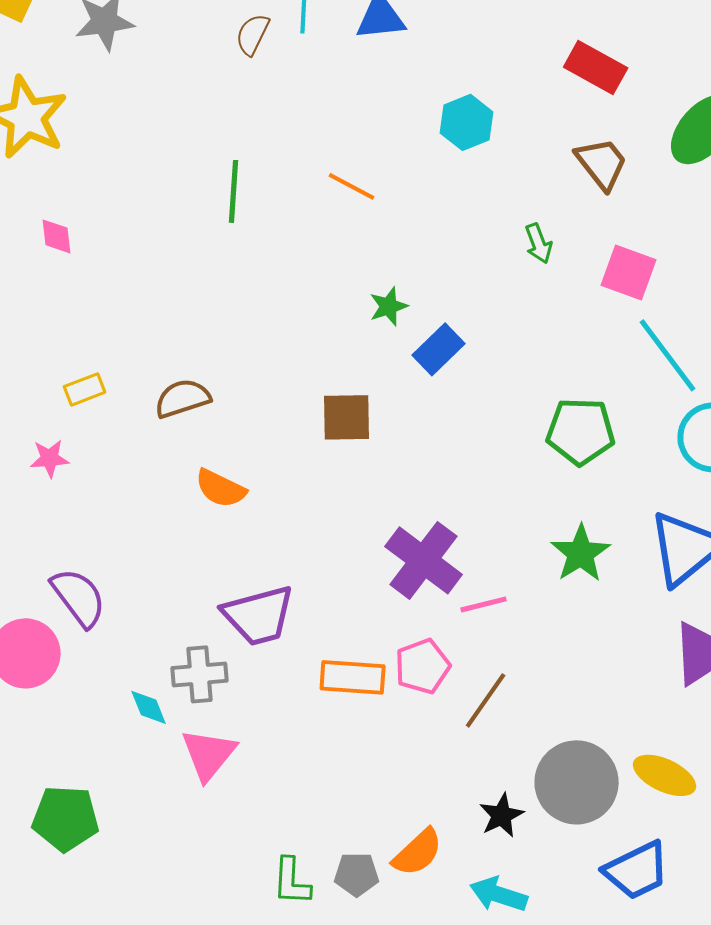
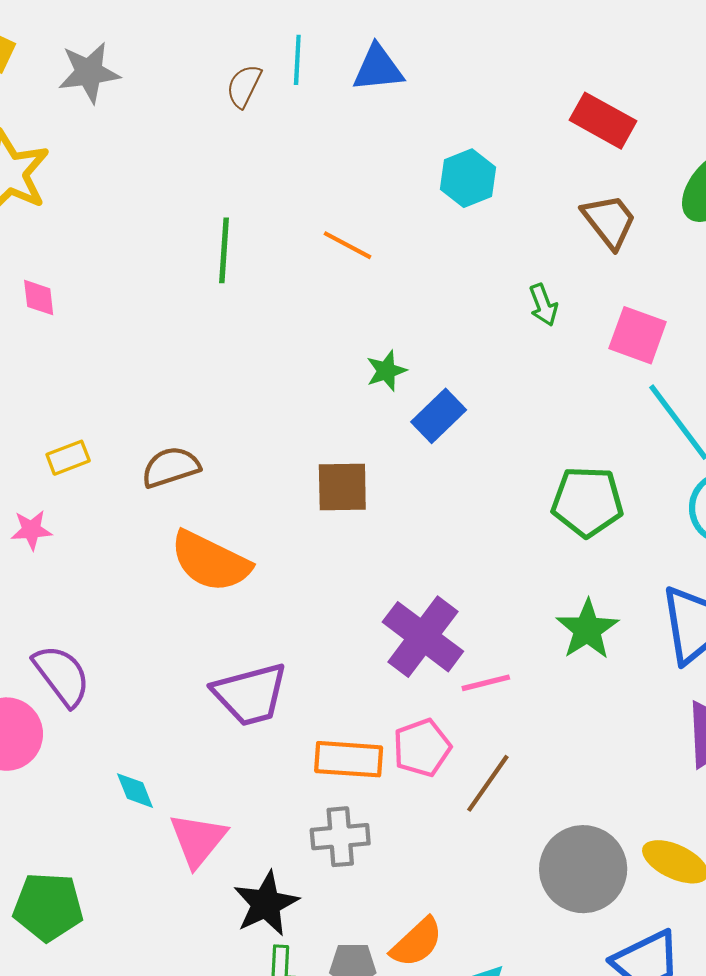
orange semicircle: (221, 488) -> (210, 561), size x1.5
gray cross: (200, 674) -> (340, 837), moved
black star: (502, 815) -> (266, 904), moved, size x1.4

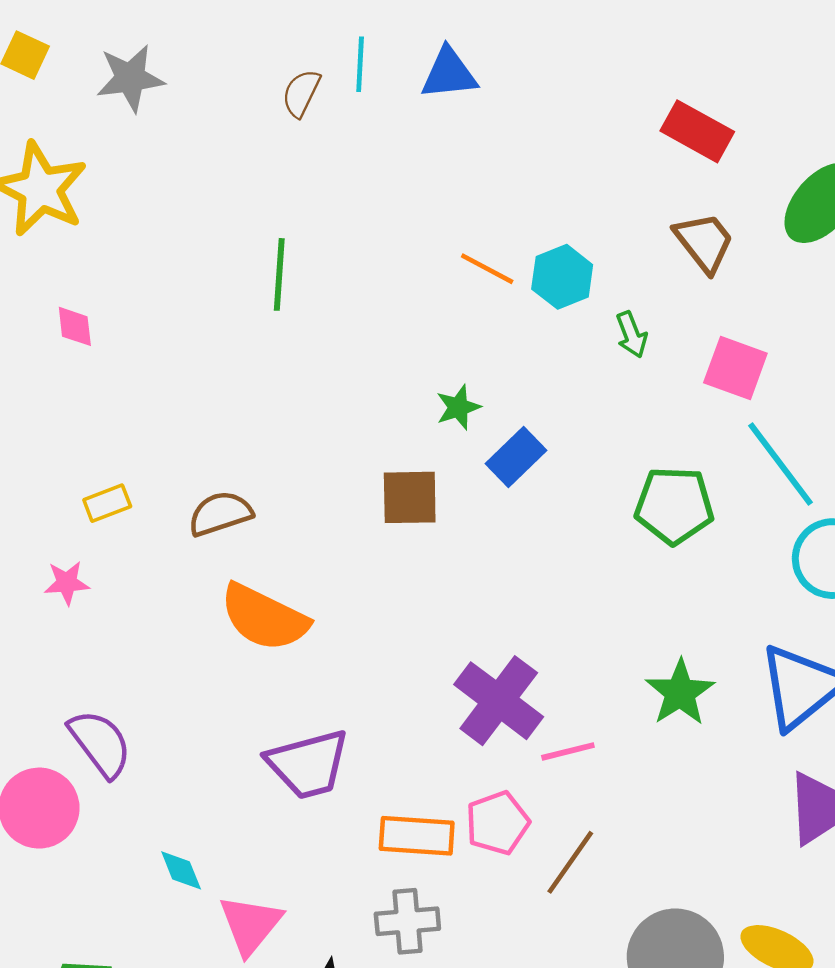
cyan hexagon: (468, 178) -> (562, 277), moved
orange line: (348, 245) -> (487, 269), moved
brown square: (342, 487) -> (410, 497), moved
green pentagon: (587, 502) -> (674, 505), moved

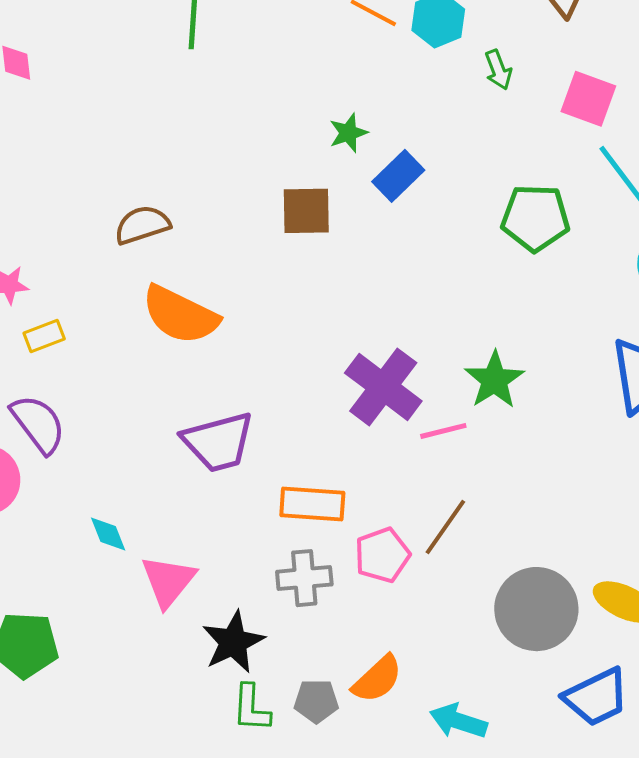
yellow rectangle: (107, 503) -> (44, 336), moved
green star: (680, 693) -> (494, 380), moved
pink pentagon: (498, 823) -> (382, 555), moved

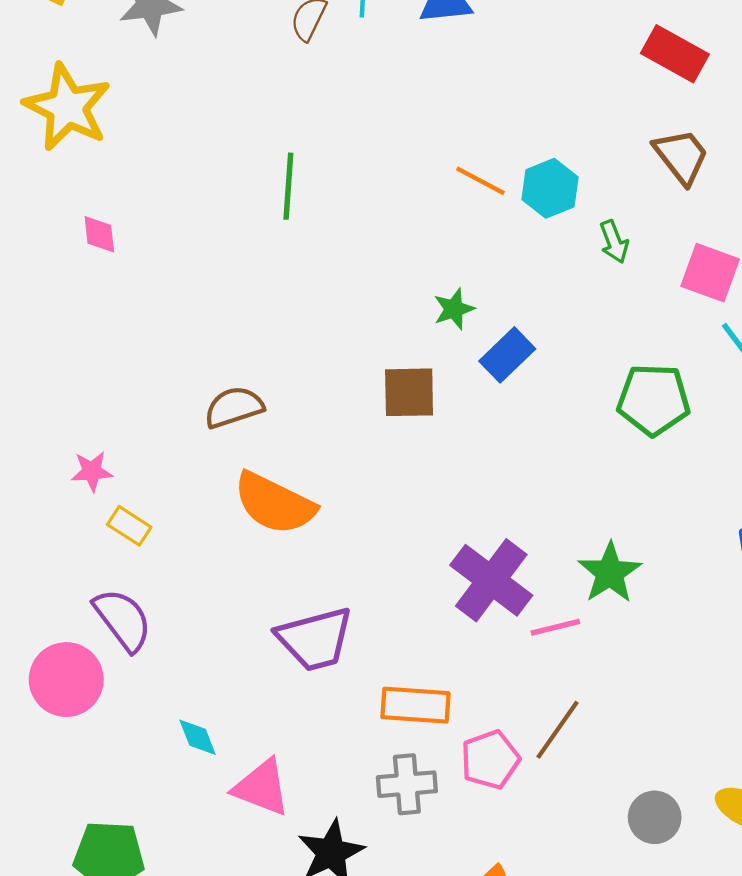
yellow rectangle: (44, 336) -> (129, 526), turned 54
pink triangle: (168, 581) -> (262, 787), turned -48
gray circle: (536, 609) -> (655, 817), size x0.6

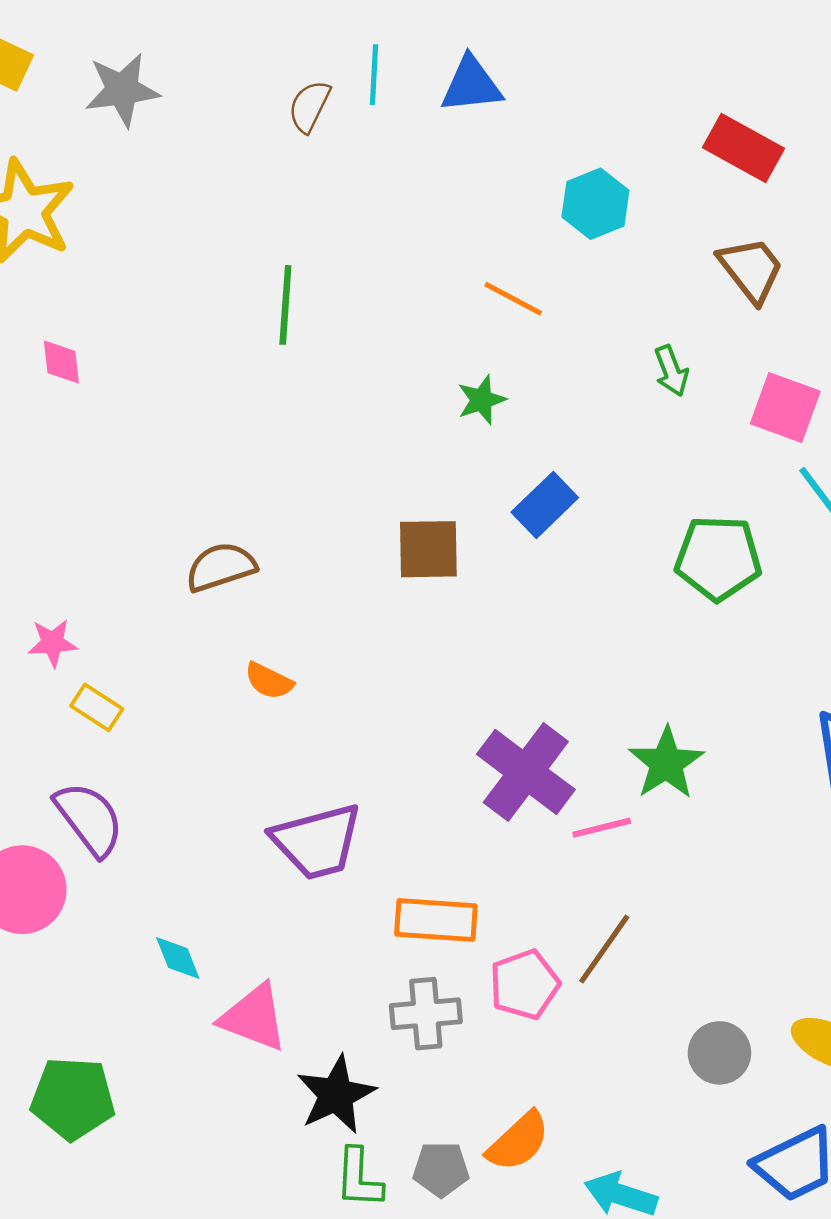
cyan hexagon: (550, 188) -> (595, 204), moved
green star: (454, 309) -> (482, 400), moved
orange semicircle: (274, 503) -> (269, 681), size x0.5

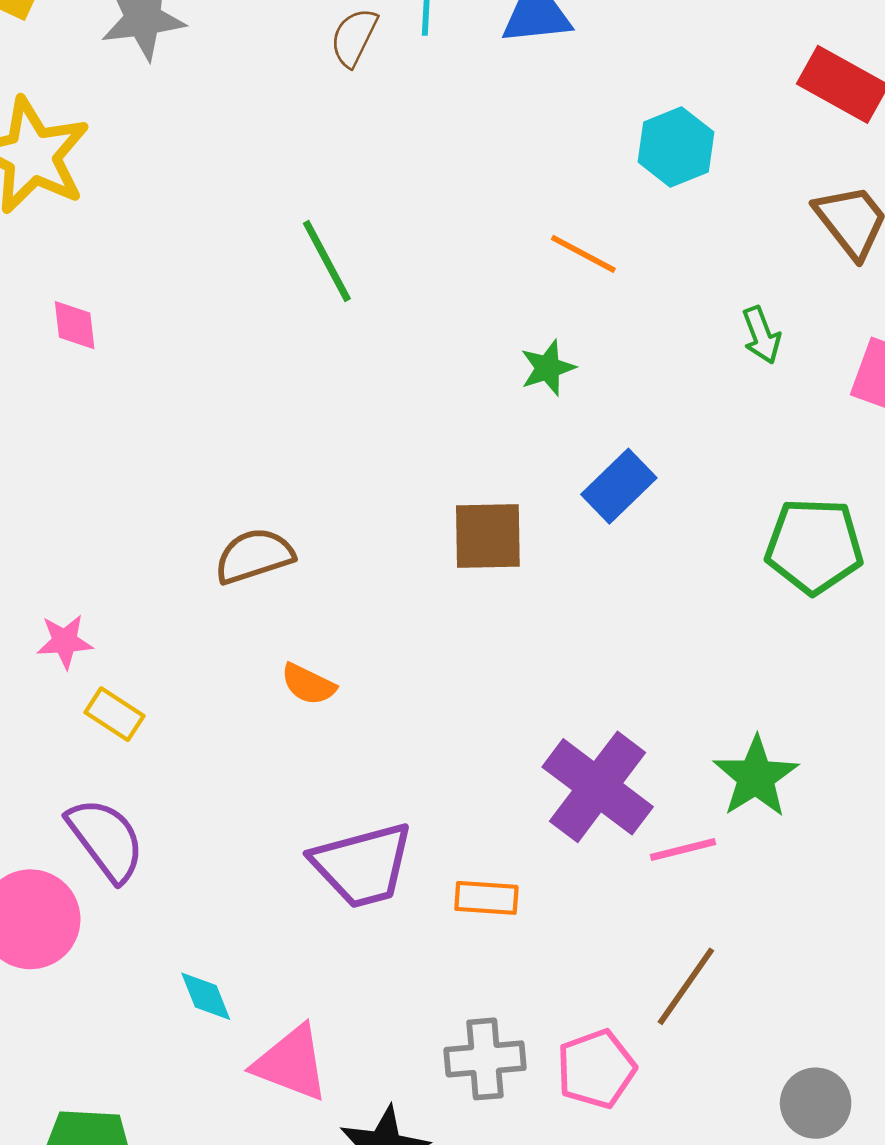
green line: (285, 305) -> (327, 261), turned -32
orange rectangle: (436, 920) -> (486, 898), moved, size x0.7
pink pentagon: (525, 985) -> (596, 1069), moved

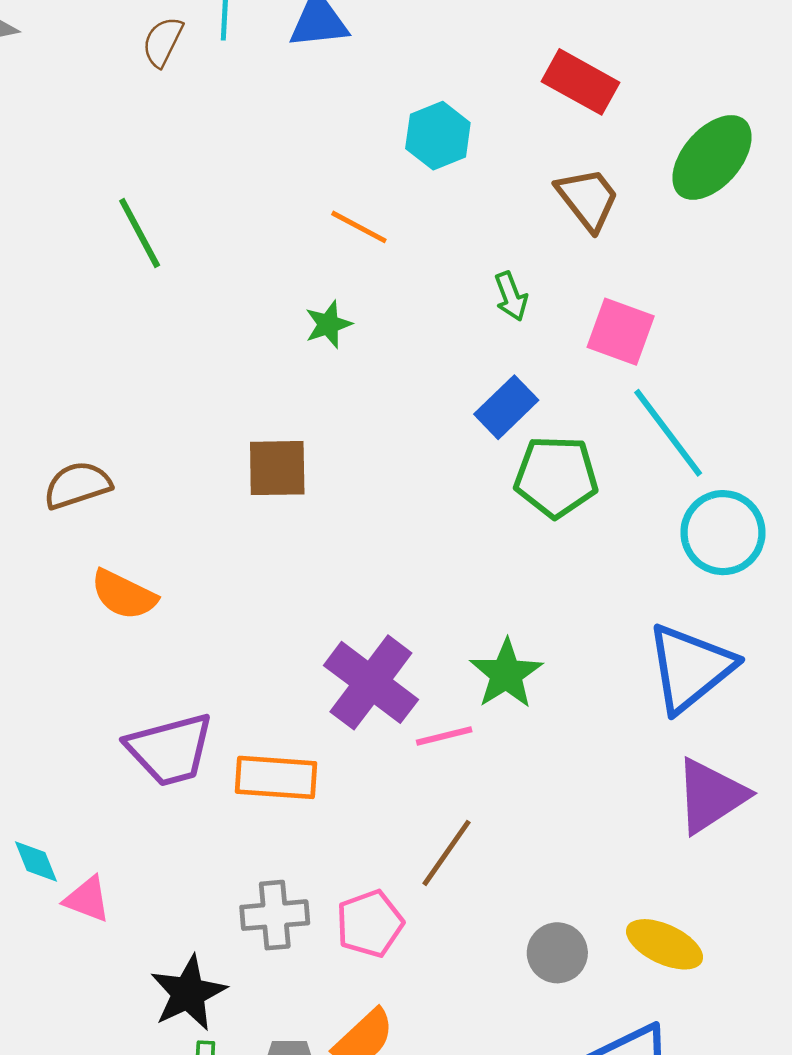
blue rectangle: (619, 486) -> (506, 407), moved
orange semicircle: (308, 684) -> (124, 595), size x1.4
orange rectangle: (486, 898) -> (276, 777), size x1.5
pink triangle: (291, 1063) -> (87, 899), moved, size x0.7

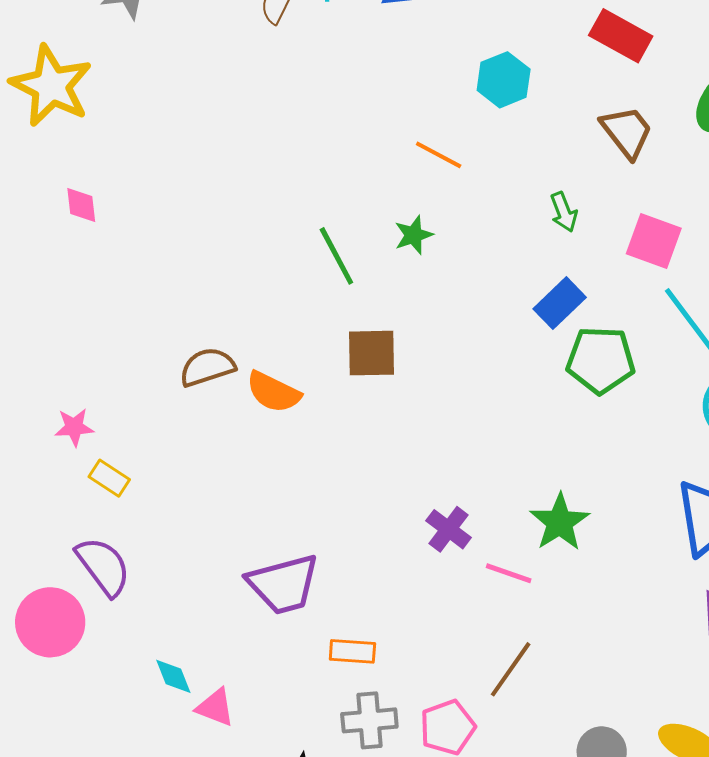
green line: (140, 233) -> (336, 256), moved
orange semicircle: (124, 595) -> (273, 392), moved
purple cross: (371, 682) -> (449, 529), size x0.6
pink line: (444, 736) -> (509, 573), turned 33
orange rectangle: (276, 777) -> (352, 651), moved, size x0.7

